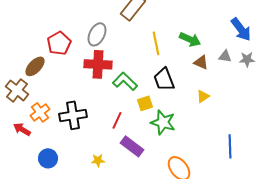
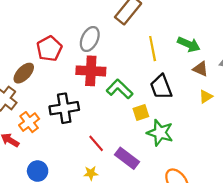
yellow triangle: (203, 96) -> (206, 96), moved
black cross: (73, 115) -> (64, 108), moved
red line: (117, 120) -> (96, 143), moved, turned -66

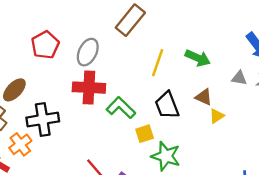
red pentagon: (49, 49) -> (45, 45), moved
yellow line: (153, 49) -> (158, 63), turned 30
brown triangle: (201, 69) -> (204, 97), moved
black cross: (64, 108) -> (43, 119), moved

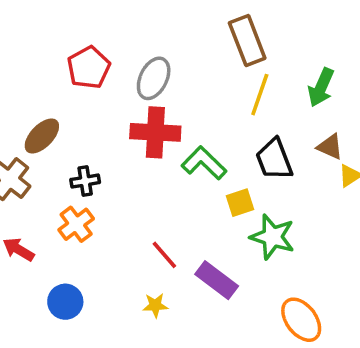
brown rectangle: (130, 20) -> (247, 41), moved, turned -60
green arrow: (198, 58) -> (321, 87), turned 90
black cross: (43, 119) -> (85, 181), size x0.6
orange cross: (20, 144) -> (76, 224), moved

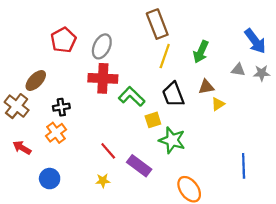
brown triangle: (330, 147) -> (206, 87), turned -35

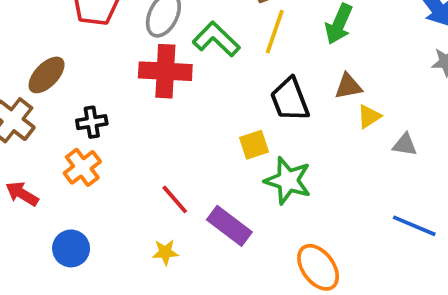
gray triangle: (238, 70) -> (405, 145), moved
green L-shape: (132, 97) -> (216, 39), moved
blue line: (244, 166) -> (414, 226), turned -65

